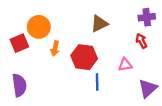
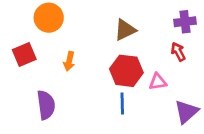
orange circle: (39, 27) -> (49, 18), moved
red hexagon: (84, 57) -> (126, 71), moved
purple semicircle: (19, 85) -> (46, 105), moved

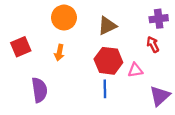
orange circle: (49, 18) -> (64, 18), moved

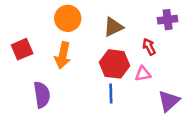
red arrow: (153, 44) -> (149, 47), moved
orange arrow: (59, 53) -> (63, 55), size x1.5

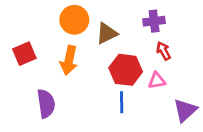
purple cross: (168, 20) -> (154, 21), moved
brown triangle: (113, 27) -> (107, 33), moved

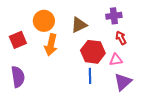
orange circle: (74, 20) -> (44, 21), moved
purple semicircle: (46, 104) -> (18, 77), moved
purple triangle: (185, 110) -> (123, 82), moved

